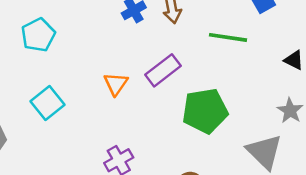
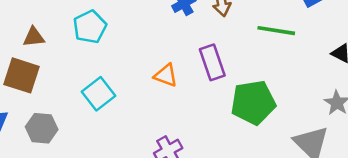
purple rectangle: (163, 70) -> (212, 62), turned -72
orange triangle: (116, 84) -> (166, 75), turned -45

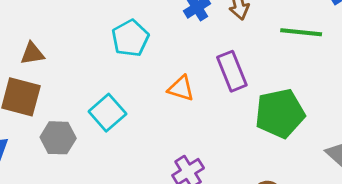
cyan pentagon: (90, 27) -> (130, 38), moved
gray hexagon: (42, 128) -> (58, 138), moved

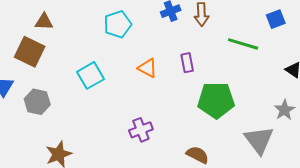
purple rectangle: (232, 71) -> (187, 63), size x0.7
gray hexagon: (58, 138) -> (37, 102), moved

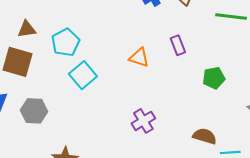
cyan pentagon: (118, 24) -> (66, 42), moved
green pentagon: (216, 100) -> (214, 78), size x0.6

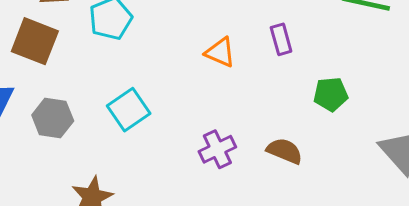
cyan square: (83, 75) -> (129, 110), moved
brown semicircle: (205, 136) -> (285, 151), moved

